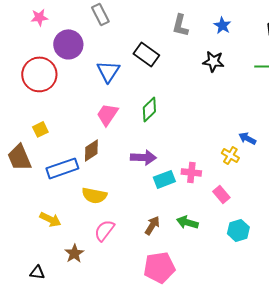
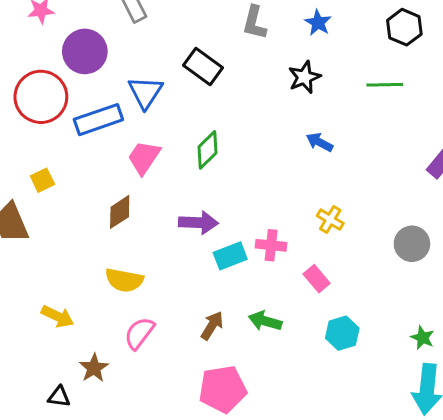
black star: (213, 61) -> (304, 77), turned -30
blue arrow: (247, 138) -> (320, 142), moved
blue rectangle: (62, 168) -> (98, 120), moved
black triangle: (37, 272) -> (59, 397), moved

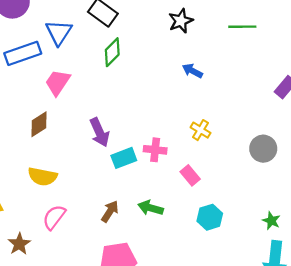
green diamond: (207, 150) -> (112, 52), moved
purple arrow: (198, 223) -> (99, 132), turned 64

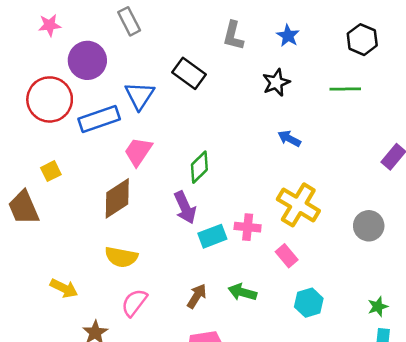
green diamond: (112, 52) -> (199, 167), moved
brown diamond: (39, 124) -> (117, 198), size x1.4
yellow cross: (200, 130) -> (298, 205), size x1.8
green star: (271, 221) -> (378, 307), turned 30

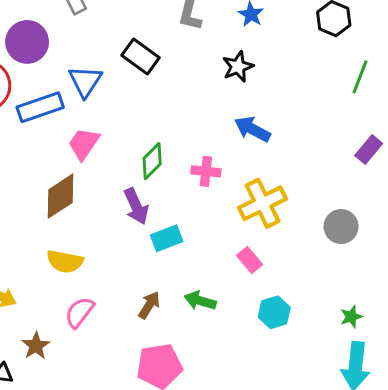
green line: (345, 89) -> (360, 77), moved, turned -68
blue arrow: (289, 139) -> (252, 129), size x1.4
yellow cross: (298, 205) -> (263, 203), turned 33
pink cross: (248, 227) -> (206, 171), moved

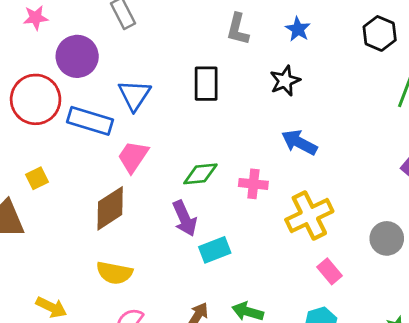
black rectangle: (140, 56) -> (206, 84), moved, turned 54
blue rectangle: (40, 107) -> (90, 121), turned 36
green diamond: (152, 161) -> (200, 174), turned 39
pink rectangle: (249, 260) -> (329, 271), moved

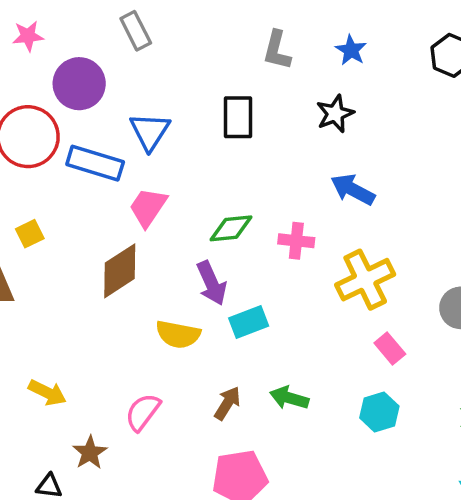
yellow semicircle: (114, 273) -> (178, 334), moved

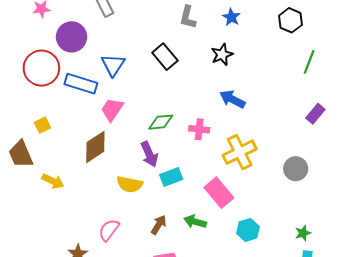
black rectangle: (238, 117) -> (165, 57), turned -40
pink rectangle: (390, 348) -> (219, 193), moved, size x1.6
yellow arrow: (47, 393) -> (53, 181), moved

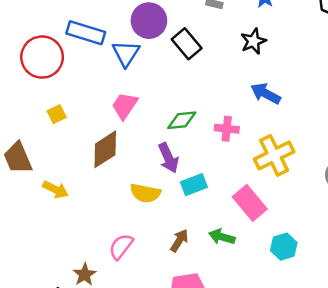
purple circle: (72, 37) -> (149, 21), moved
blue rectangle: (81, 84) -> (86, 33), moved
yellow square: (42, 125) -> (57, 114), moved

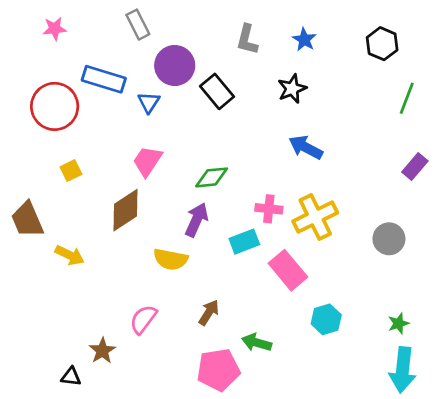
blue triangle: (126, 53) -> (149, 102), size x0.7
pink cross: (227, 129) -> (269, 209), moved
purple arrow: (168, 158) -> (197, 220), turned -132
cyan rectangle: (194, 185) -> (244, 242), moved
green arrow: (222, 237) -> (257, 343), moved

